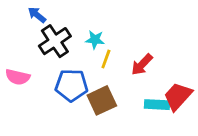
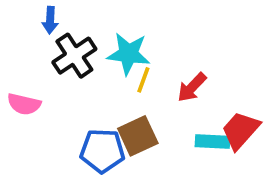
blue arrow: (37, 15) -> (50, 20), turned -126
cyan star: (95, 40) -> (128, 54), size x1.6
blue pentagon: (71, 85) -> (102, 151), moved

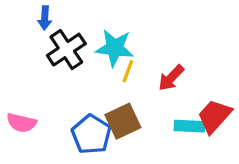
pink semicircle: (24, 104) -> (21, 123), moved
blue pentagon: (102, 151) -> (91, 134), turned 30

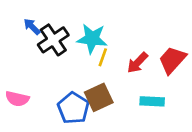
blue arrow: (45, 18) -> (32, 27), moved, turned 132
red trapezoid: (214, 116) -> (172, 60), moved

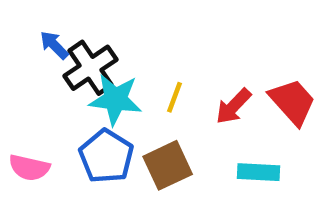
cyan star: (92, 39) -> (115, 100), moved
red trapezoid: (172, 60) -> (292, 102), turned 96
blue pentagon: (73, 108) -> (106, 156), moved

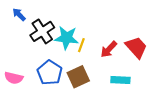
blue arrow: (54, 45) -> (19, 15), moved
cyan star: (115, 100) -> (67, 38), moved

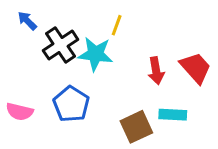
yellow line: (81, 45) -> (117, 25), moved
red arrow: (109, 49) -> (156, 71), turned -54
brown square: (78, 77) -> (136, 127), moved

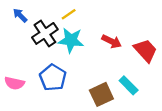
yellow line: (117, 25) -> (69, 14), moved, turned 35
red arrow: (156, 71) -> (112, 41), moved, turned -54
cyan rectangle: (173, 115) -> (129, 85), turned 42

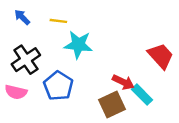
yellow line: (69, 14) -> (58, 21), moved, turned 42
black cross: (45, 33) -> (26, 60), moved
red arrow: (112, 41) -> (123, 82), moved

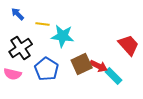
yellow line: (58, 21) -> (43, 24), moved
brown square: (112, 105) -> (82, 64), moved

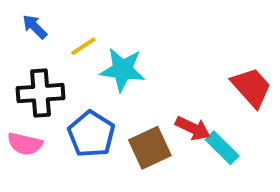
yellow line: (43, 24) -> (83, 46), turned -40
black cross: (21, 48) -> (40, 93), turned 30
brown square: (82, 64) -> (150, 148), moved

